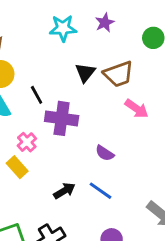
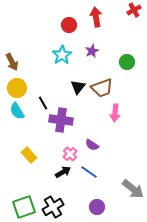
cyan star: (63, 28) -> (62, 55), turned -30
pink arrow: (137, 109) -> (115, 113), turned 60
pink cross: (27, 142) -> (70, 154), moved

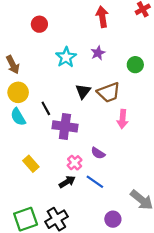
red circle: (69, 25) -> (39, 24), moved
purple circle: (97, 207) -> (113, 219), moved

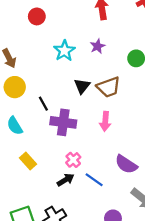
cyan semicircle: (18, 117) -> (15, 126), moved
pink arrow: (122, 119) -> (105, 121), moved
purple semicircle: (98, 153) -> (126, 164), moved, size x1.5

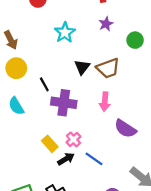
purple star: (98, 46) -> (106, 24), moved
yellow rectangle: (28, 161) -> (50, 144), moved
purple semicircle: (126, 164) -> (125, 129), moved

